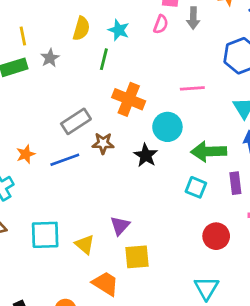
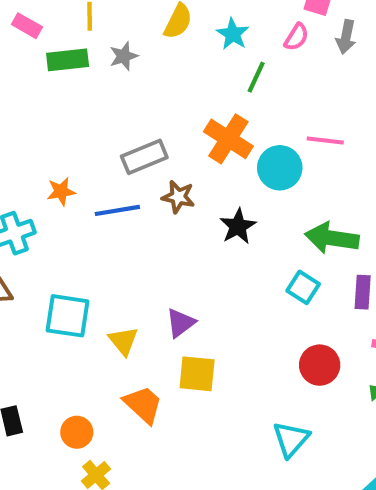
green line: (104, 59) -> (256, 77), moved
cyan circle: (167, 127) -> (280, 168), moved

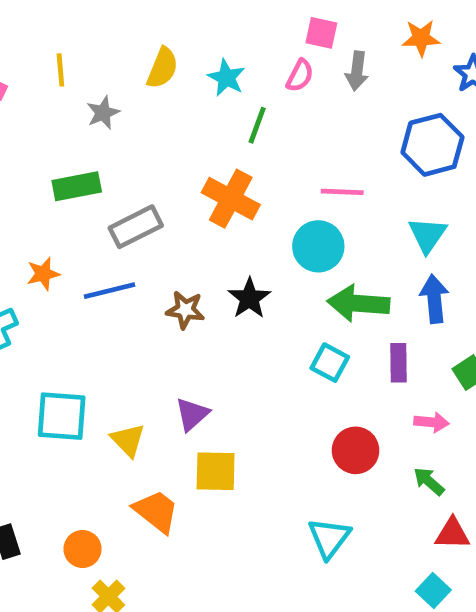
green rectangle: (68, 60) -> (77, 186), moved
cyan circle: (280, 168) -> (318, 246), moved
brown star: (178, 197) -> (185, 310), moved

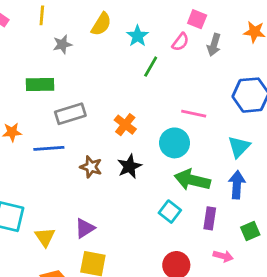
orange cross: (231, 199) -> (125, 125), moved, size x0.7

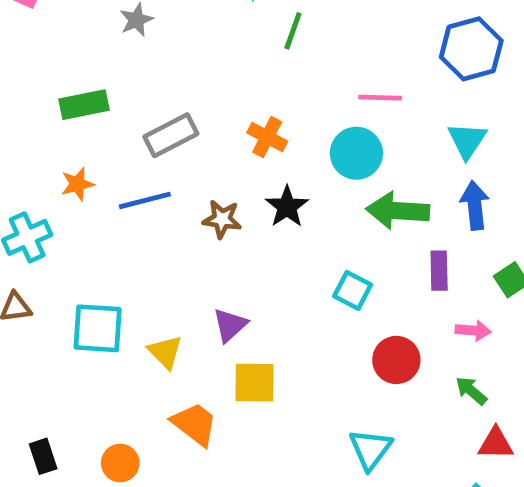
green rectangle: (40, 84) -> (84, 105), moved
cyan square: (170, 212) -> (353, 290), moved

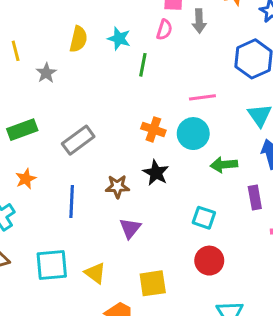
orange cross: (267, 137) -> (153, 129), moved
blue line: (145, 200) -> (72, 201), moved, turned -64
green arrow: (398, 211) -> (224, 165), size x0.7
purple triangle: (230, 325) -> (130, 228), moved
red circle: (396, 360) -> (209, 261), moved

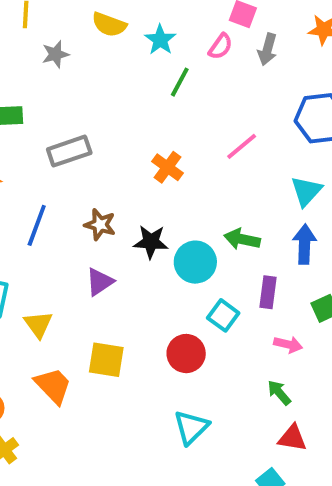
yellow semicircle: (78, 39) -> (109, 25), turned 80
pink line: (202, 97) -> (242, 146), turned -50
cyan circle: (193, 134) -> (195, 262), moved
black star: (156, 173) -> (151, 242), moved, turned 30
cyan square: (204, 218) -> (223, 315), moved

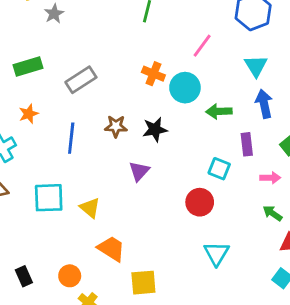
cyan circle: (195, 262) -> (185, 88), moved
purple triangle: (100, 282) -> (139, 171), moved
yellow square: (106, 360) -> (143, 283), moved

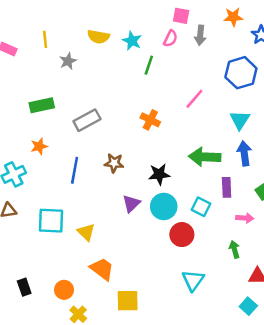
cyan circle: (185, 88) -> (164, 206), moved
green arrow: (219, 111) -> (205, 157), size x1.4
black star: (155, 129) -> (159, 174), moved
green arrow: (273, 213) -> (234, 249), moved, turned 35

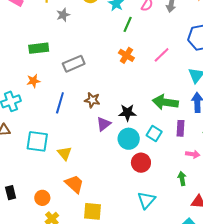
orange cross: (150, 120) -> (126, 55), moved
purple triangle: (131, 204) -> (104, 124), moved
cyan square: (201, 207) -> (154, 133), moved

